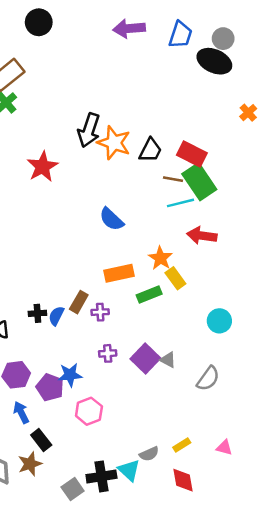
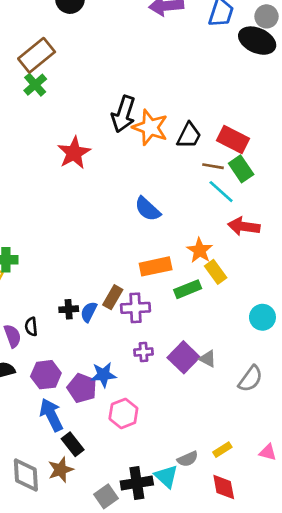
green rectangle: (199, 182) -> (241, 169), size x0.7
cyan line: (180, 203) -> (221, 192), turned 56
purple cross: (100, 312) -> (135, 308), size x1.5
blue arrow: (21, 412) -> (51, 415), size x1.4

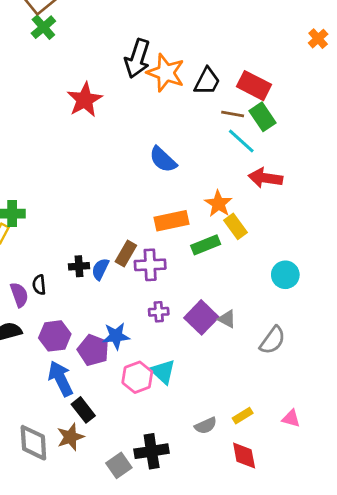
cyan triangle: (166, 476) -> (163, 372), moved

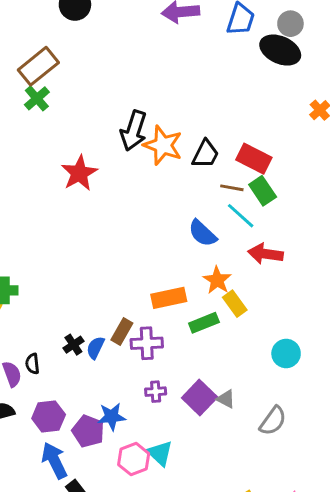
blue semicircle: (163, 160) -> (203, 233), moved
black cross: (79, 266) -> (73, 345), turned -30

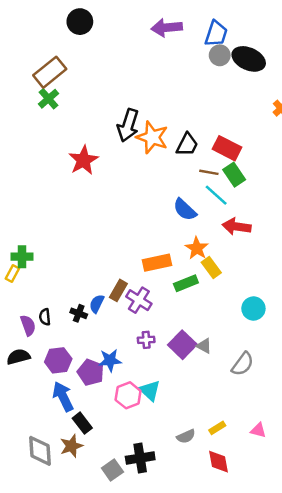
gray circle: (290, 24) -> (220, 55), moved
purple cross: (147, 343) -> (139, 300), turned 35
black cross: (73, 345) -> (79, 313), moved, turned -35

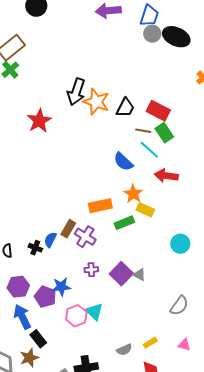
yellow rectangle: (211, 268) -> (145, 210), turned -30
gray semicircle: (243, 364) -> (179, 306), moved

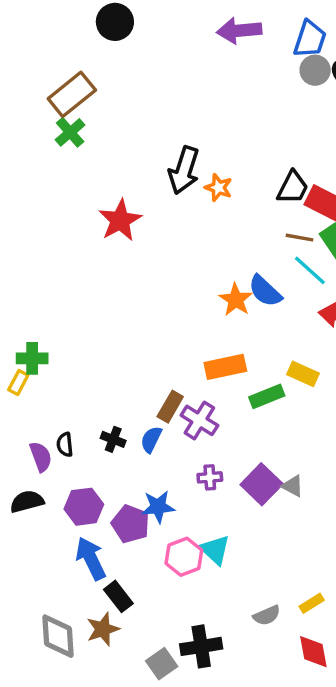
orange star: (96, 102) -> (218, 188), size x0.6
black trapezoid: (125, 108) -> (293, 188), moved
orange star: (133, 194) -> (236, 300), moved
blue semicircle: (50, 240) -> (151, 439), moved

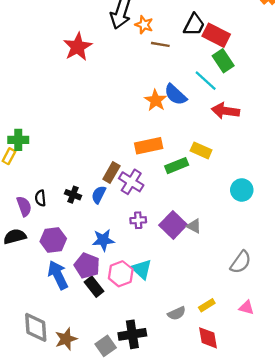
brown line: (300, 238) -> (160, 44), moved
purple pentagon: (130, 524) -> (87, 266), moved
black rectangle: (118, 596) -> (94, 287), moved
brown star: (103, 629) -> (66, 339), moved

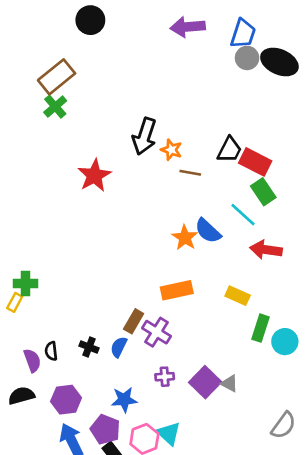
green rectangle: (177, 166) -> (261, 328), moved, turned -50

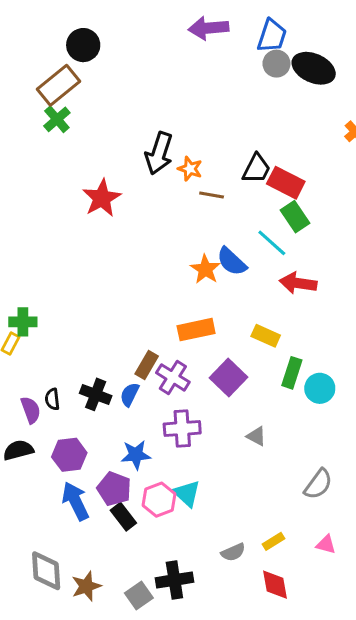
black circle: (90, 20) -> (83, 45), moved
black cross: (89, 347) -> (96, 394), size x1.4
purple cross: (165, 377) -> (182, 429), size x1.6
purple square: (205, 382) -> (229, 377), moved

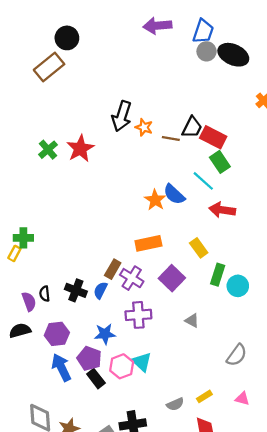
green cross: (57, 119) -> (48, 150), moved
brown line: (212, 195) -> (171, 138), moved
yellow rectangle: (266, 336) -> (199, 248), turned 30

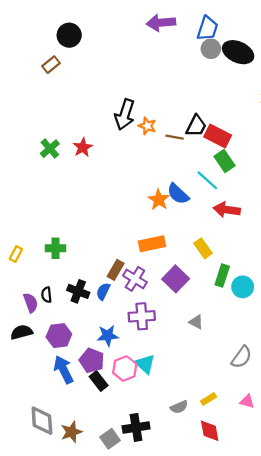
brown rectangle: (49, 67) -> (51, 65), size x0.6
red star: (80, 149) -> (83, 147), size x0.7
green cross: (23, 238) -> (56, 248), moved

